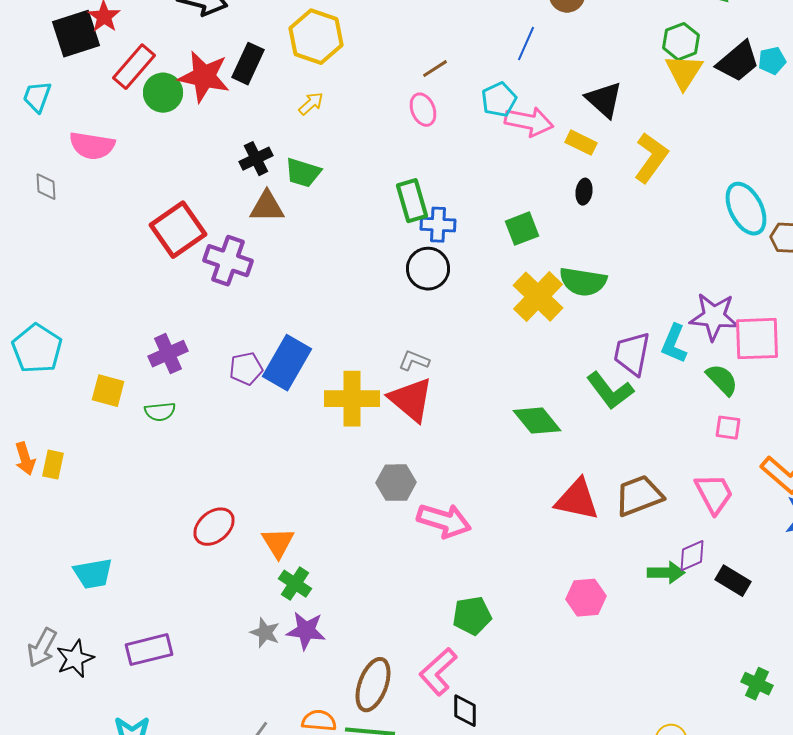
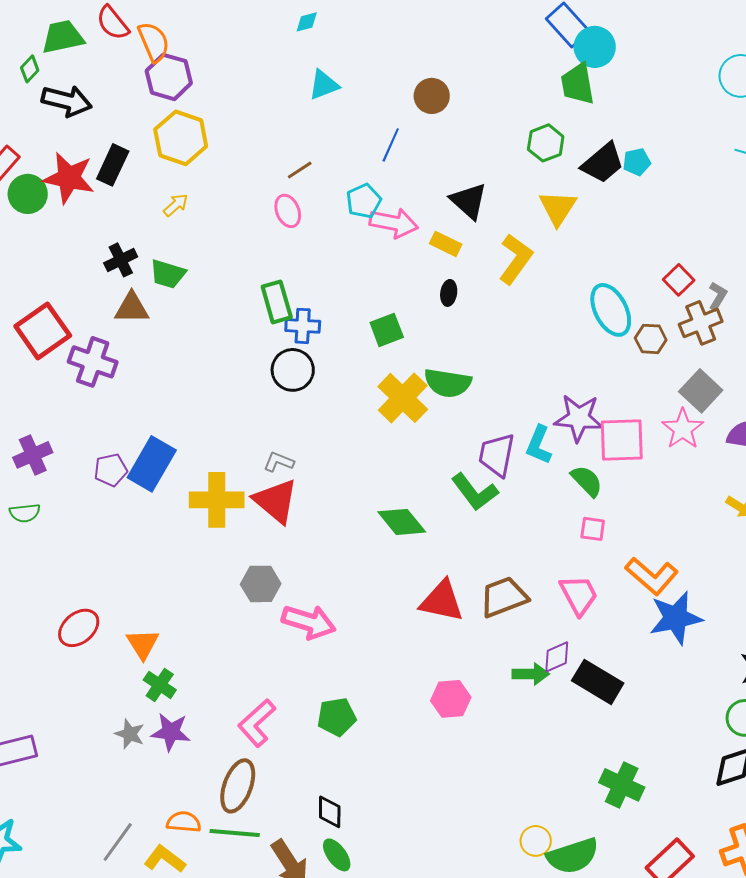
yellow triangle: (684, 72) -> (558, 208), moved
black rectangle: (733, 581) -> (598, 682), size x1.4
pink L-shape: (438, 672) -> (257, 723), moved
green cross: (757, 684) -> (622, 785), size x1.4

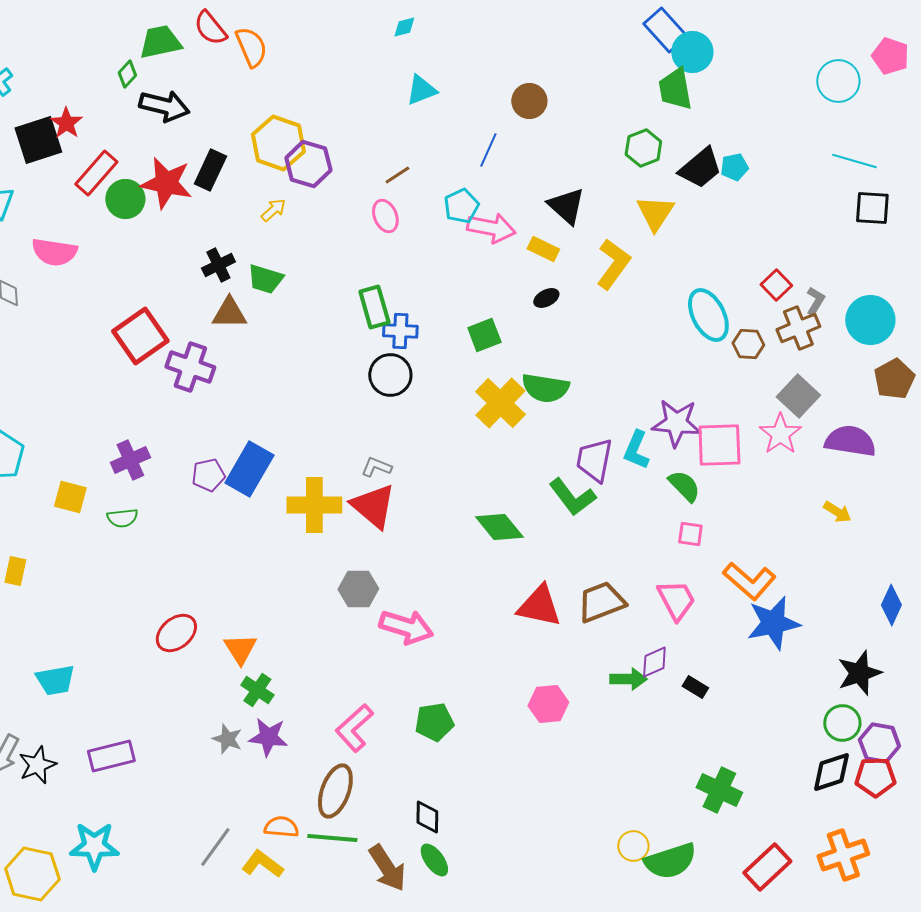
purple hexagon: (169, 77) -> (308, 164), moved
black ellipse: (449, 293) -> (546, 298), turned 55
black rectangle: (598, 682) -> (695, 687), size x0.5

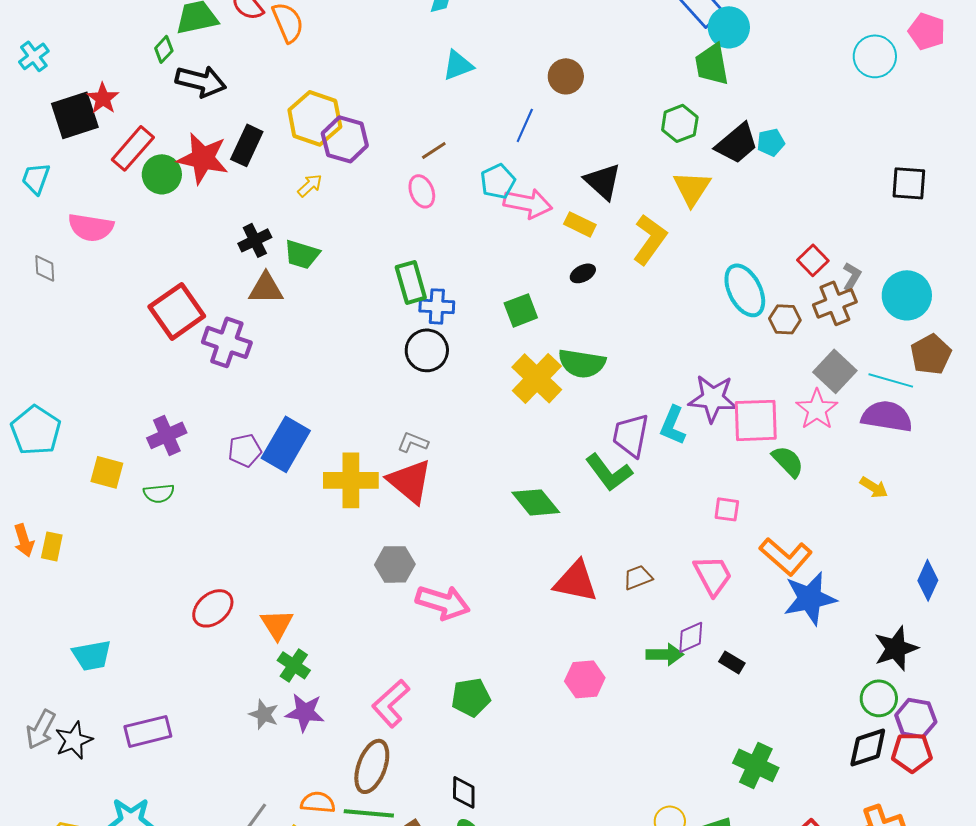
cyan line: (854, 161) -> (891, 380), moved
green semicircle: (684, 486) -> (788, 461), moved
brown trapezoid: (601, 602) -> (638, 577), size x0.6

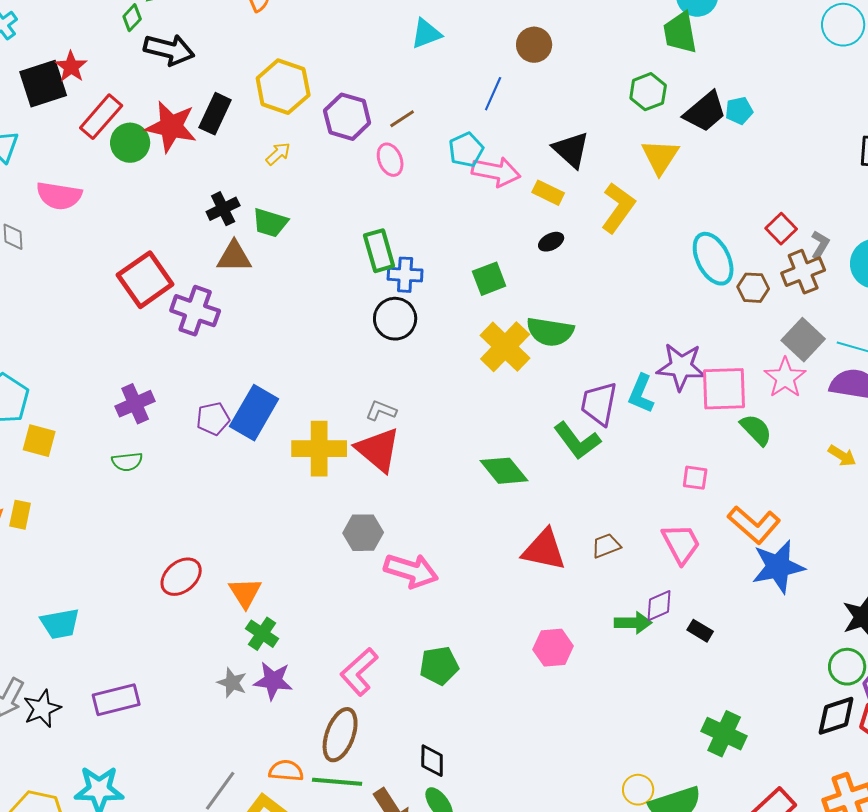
purple hexagon: (345, 139) -> (347, 117), moved
yellow square: (107, 472) -> (39, 441), moved

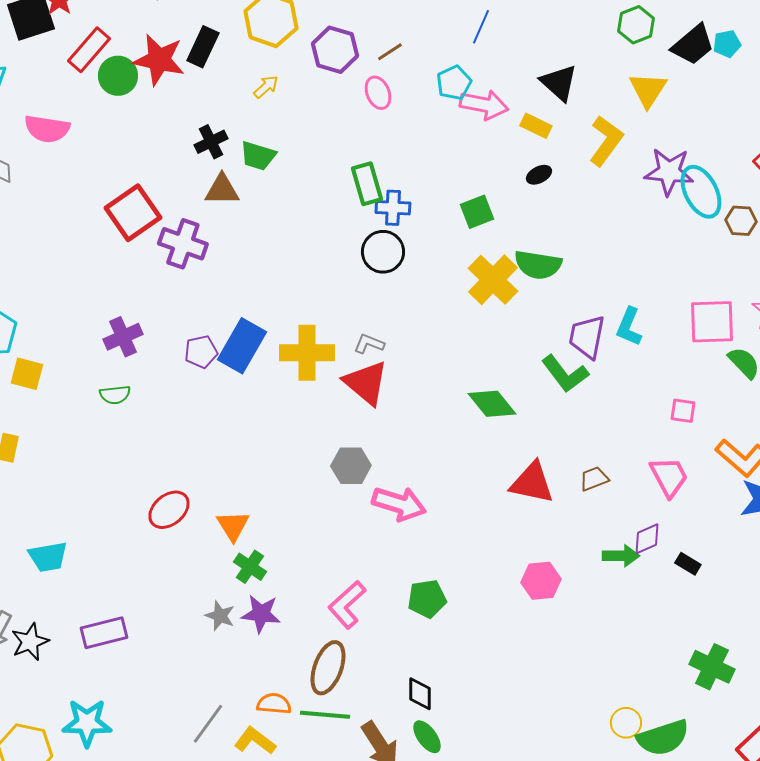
purple star: (681, 367) -> (669, 172), moved
yellow cross: (319, 449) -> (307, 353), moved

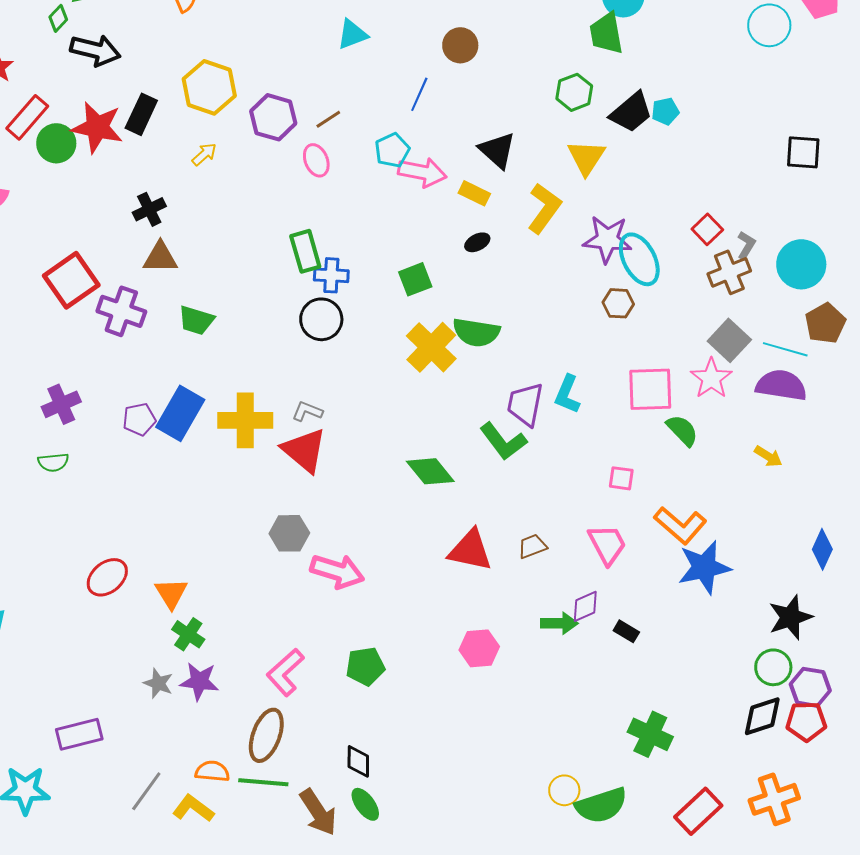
green trapezoid: (258, 156) -> (196, 320), moved
brown hexagon: (741, 221) -> (618, 303), moved
purple rectangle: (104, 633) -> (79, 734), moved

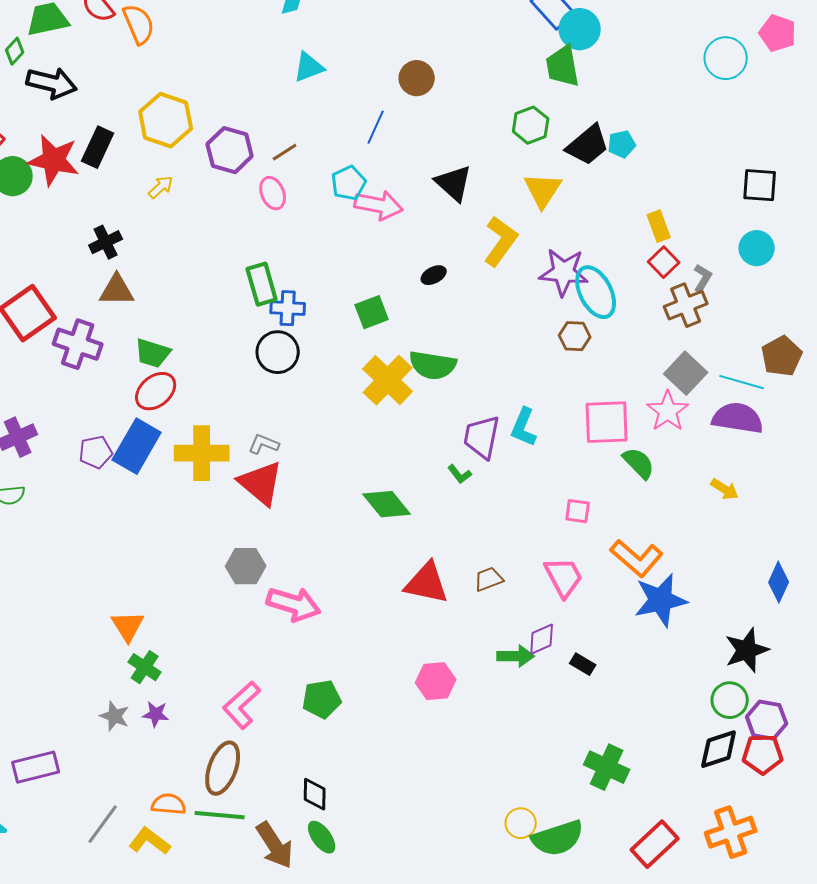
yellow rectangle: (474, 193) -> (659, 226), moved, turned 44
cyan circle: (801, 264) -> (757, 248), moved, size x0.7
green L-shape: (503, 441) -> (460, 474), size x0.5
red ellipse: (107, 577) -> (156, 391), moved
purple star: (199, 681) -> (156, 714), size x0.7

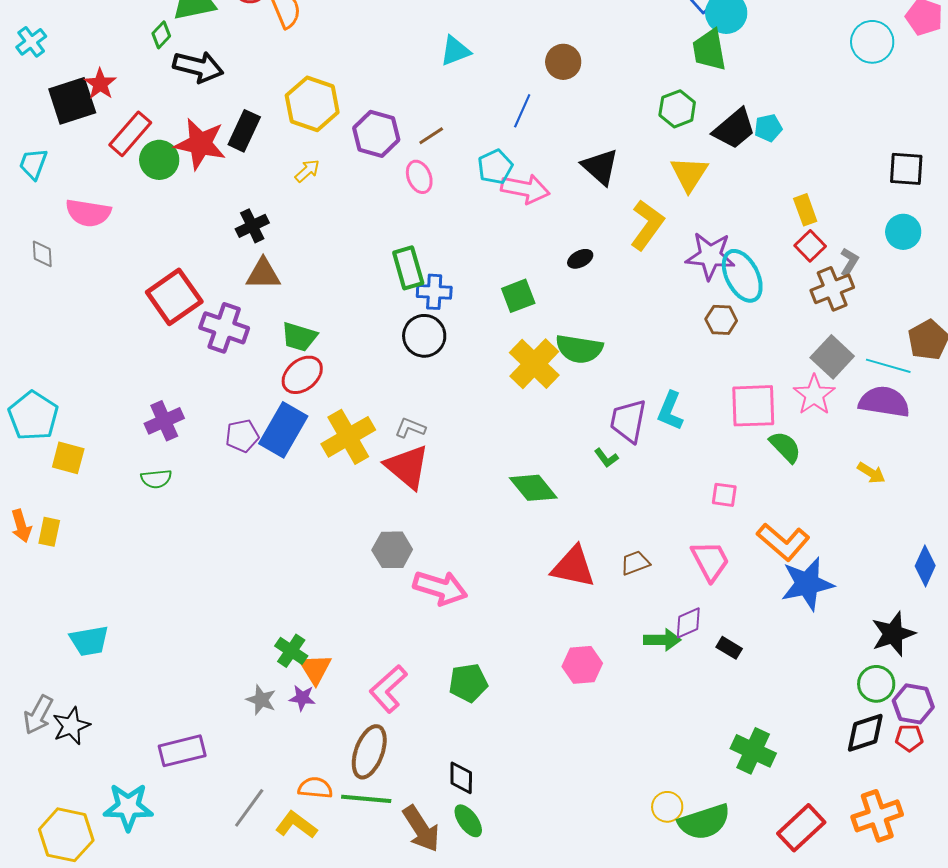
yellow cross: (202, 453) -> (348, 437), turned -30
orange triangle: (128, 626) -> (315, 669), moved
red pentagon: (763, 754) -> (909, 738), size x0.7

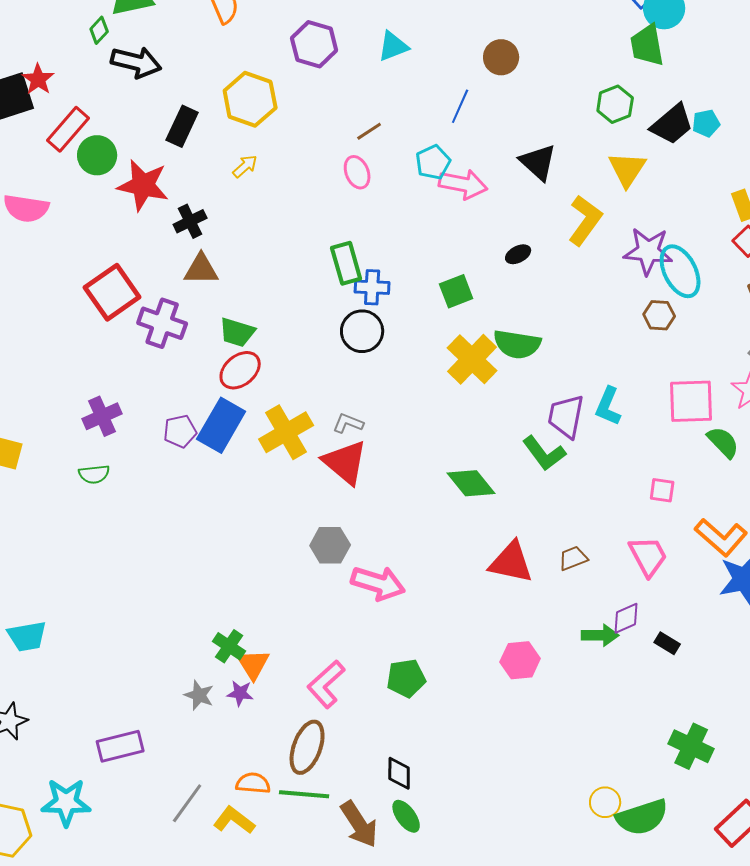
purple hexagon: (376, 134) -> (314, 44), moved
red star: (200, 144) -> (143, 185), moved
green L-shape: (606, 458) -> (544, 453), size x1.8

